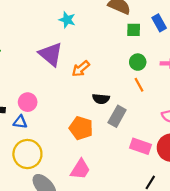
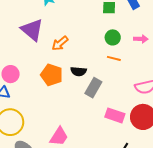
orange line: (139, 85) -> (114, 58), turned -48
orange pentagon: (81, 128) -> (52, 75), moved

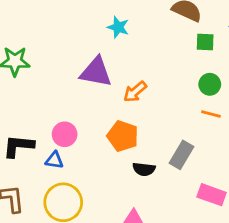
purple triangle: (32, 30) -> (96, 72), turned -30
black semicircle: (78, 71) -> (144, 169), moved

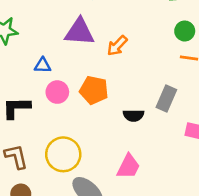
orange pentagon: (123, 136) -> (94, 90), moved
blue triangle: (54, 160) -> (43, 65), moved

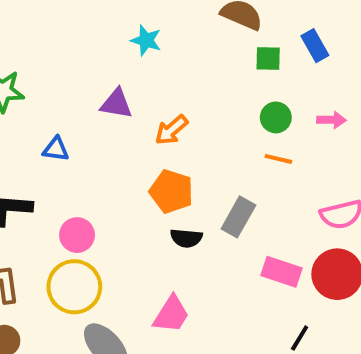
purple triangle: (79, 32) -> (116, 104), size x0.7
orange pentagon: (94, 90) -> (171, 191), moved
pink circle: (57, 92) -> (77, 235), moved

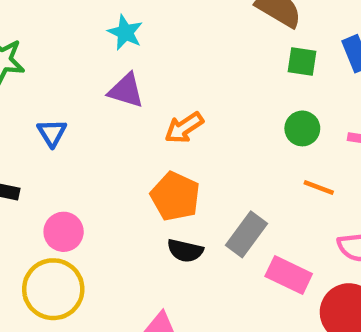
cyan star: (146, 40) -> (125, 32), moved
blue triangle: (56, 149) -> (52, 133), turned 44
orange line: (278, 159) -> (319, 188), moved
pink rectangle: (282, 272) -> (289, 275), moved

